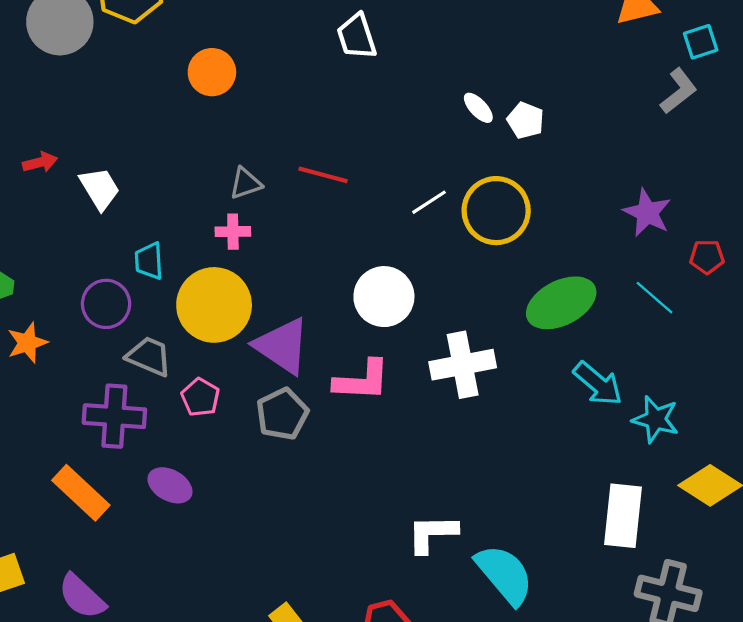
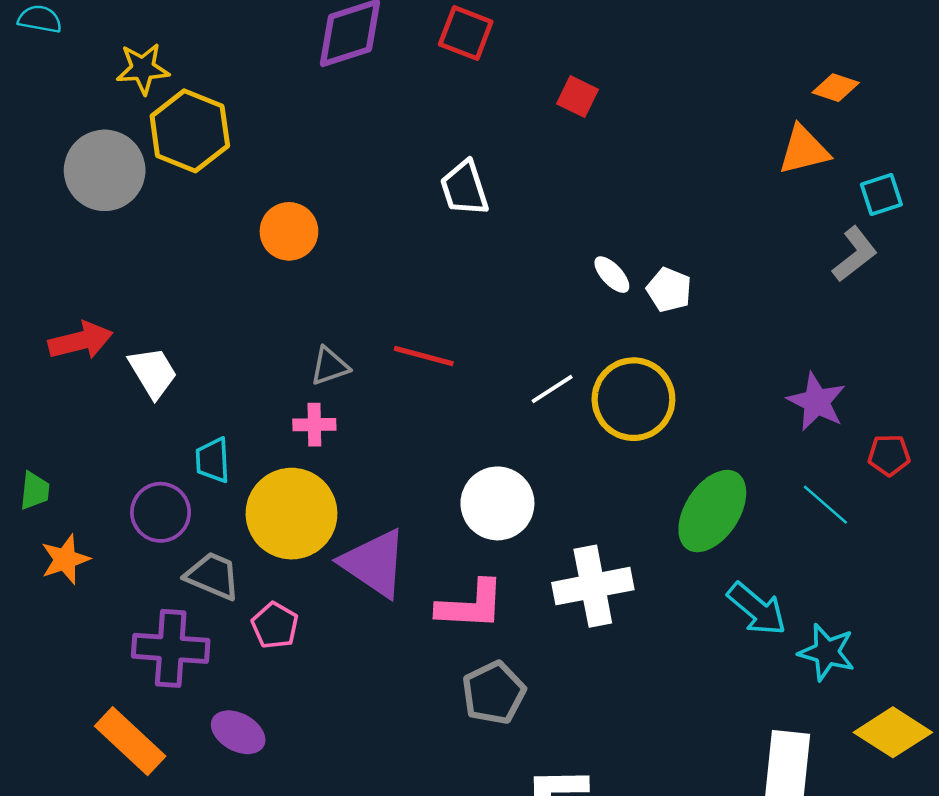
red arrow: (40, 162) -> (80, 341), size x1.5
green ellipse: (561, 303) -> (712, 511), turned -30
gray pentagon: (282, 414) -> (494, 693), moved

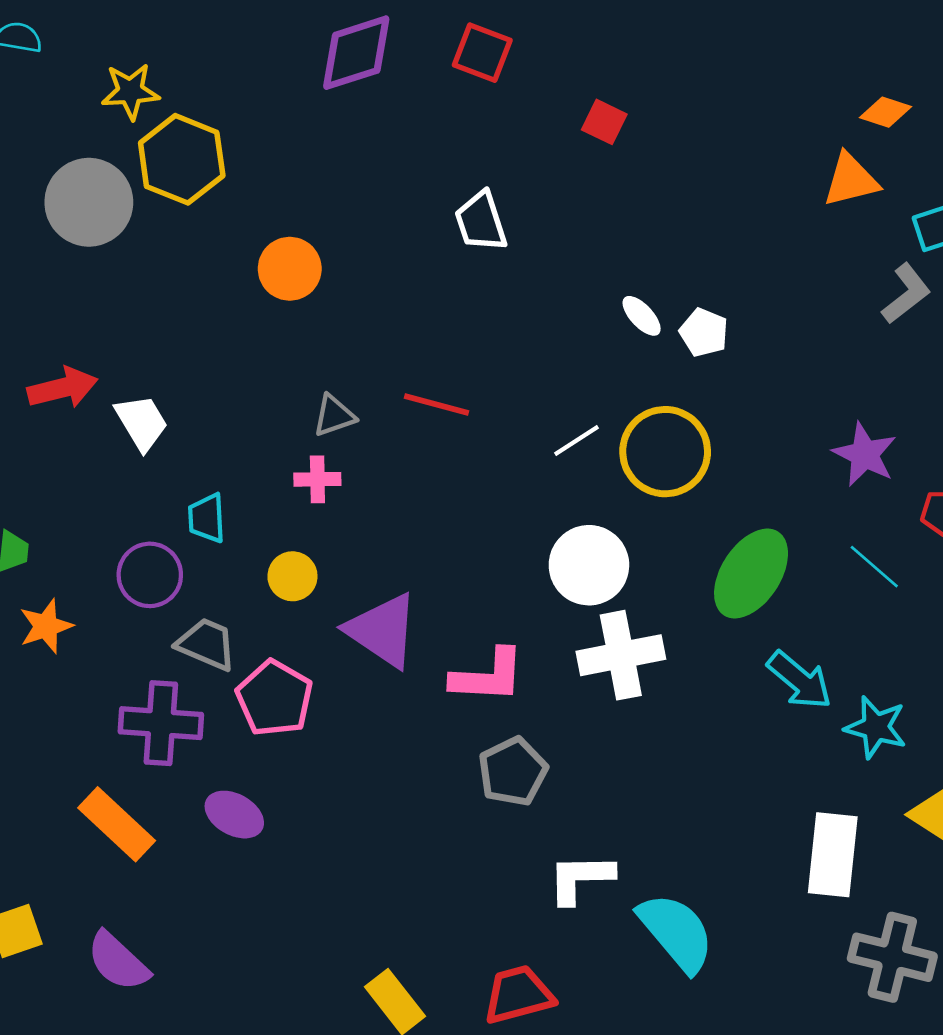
white circle: (497, 503) -> (589, 565), moved
yellow circle: (292, 514) -> (292, 576), size x0.5
pink pentagon: (275, 625) -> (274, 698), size x1.5

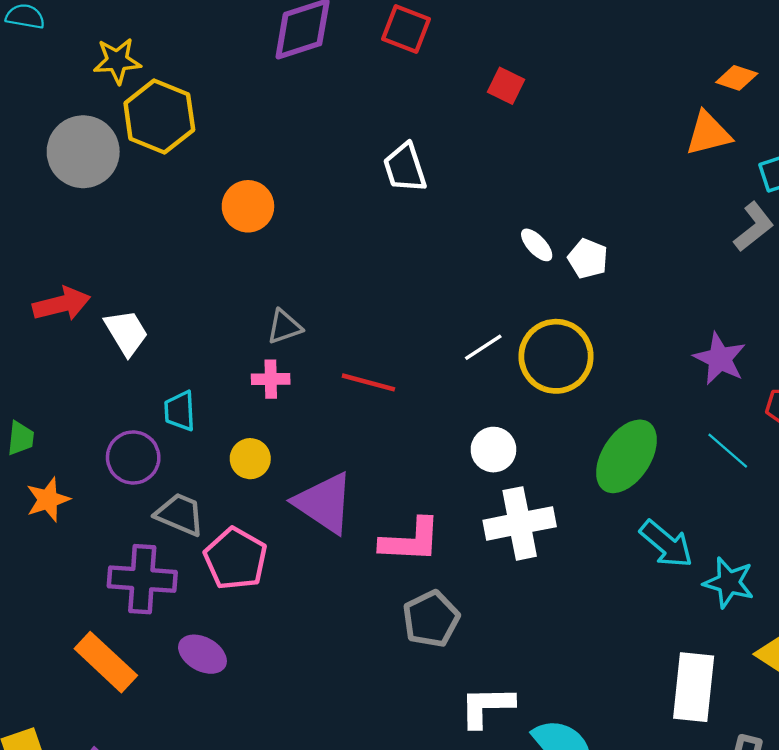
red line: (437, 405) -> (368, 382), moved
white circle: (589, 565) -> (493, 450), size x0.7

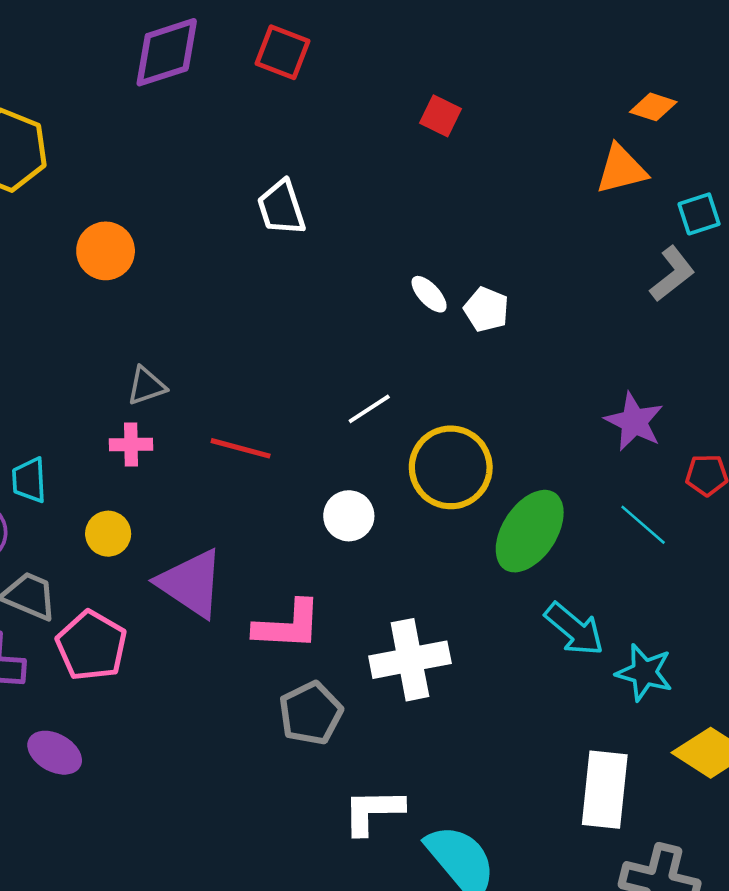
red square: (506, 86) -> (441, 116), moved
yellow circle: (556, 356) -> (451, 467), moved
white circle: (493, 450) -> (349, 516), moved
white cross: (520, 523) -> (410, 660), moved

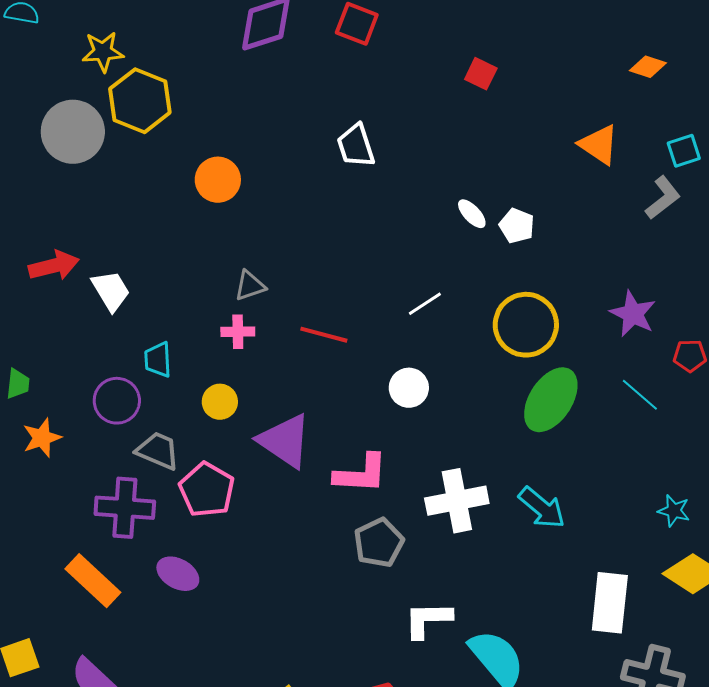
orange triangle: (621, 169) -> (599, 145), moved, turned 48
yellow circle: (451, 467) -> (526, 325), moved
cyan arrow: (574, 629) -> (542, 508), moved
cyan star: (644, 672) -> (674, 511), moved, size x0.7

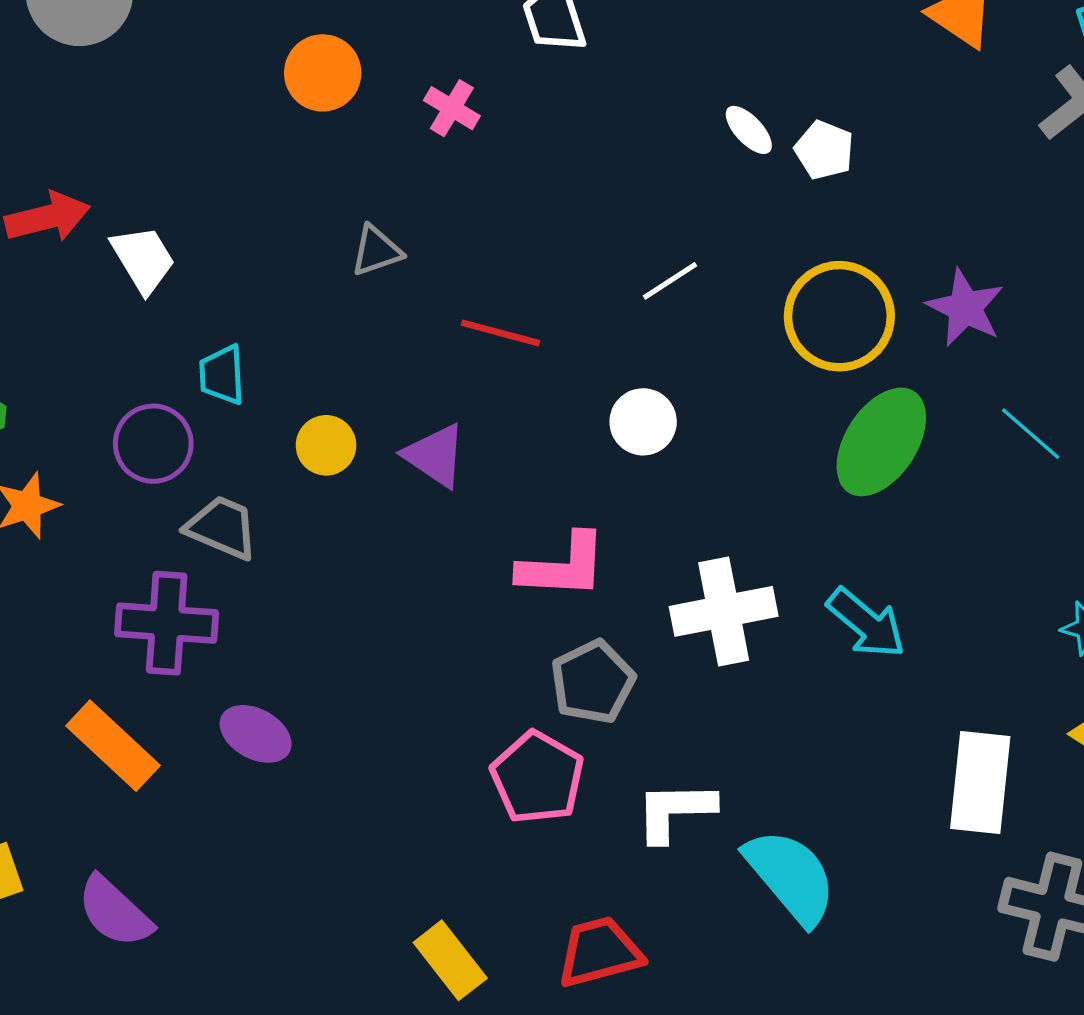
purple star: (633, 314) -> (965, 308), moved
pink cross: (238, 332) -> (452, 108), moved, turned 32
purple triangle: (285, 441) -> (435, 455), moved, size x0.7
pink pentagon: (207, 490) -> (537, 777), moved

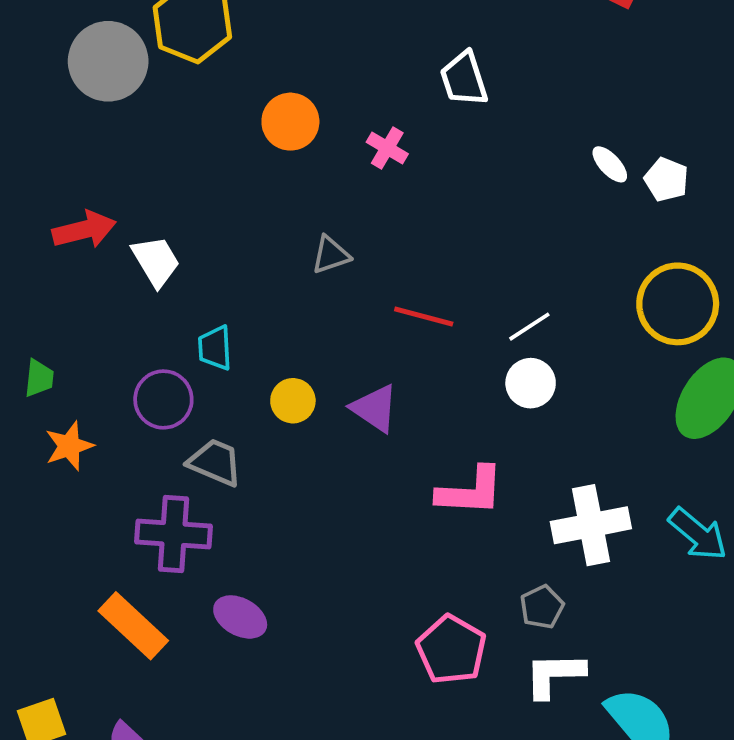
white line: (670, 281) -> (529, 327), moved
gray pentagon: (593, 682) -> (542, 607), moved, size x0.7

